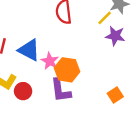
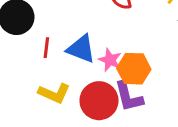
red circle: (23, 91) -> (99, 101), moved, size x1.6

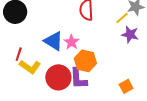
red line: (46, 48) -> (19, 54), moved
pink star: (110, 60) -> (71, 42), moved

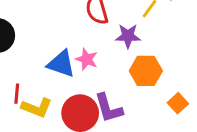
purple star: (130, 34) -> (128, 36), moved
orange hexagon: (85, 61) -> (146, 71), moved

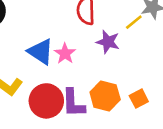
orange hexagon: (146, 71) -> (105, 96), moved
orange square: (178, 103) -> (139, 99), moved

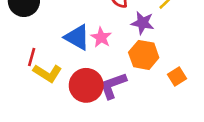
orange hexagon: (105, 96) -> (144, 55), moved
purple L-shape: (73, 103) -> (113, 85), turned 76

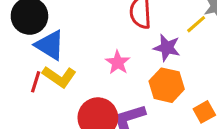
blue triangle: (77, 37) -> (50, 45), moved
yellow L-shape: (48, 73) -> (59, 77), moved

